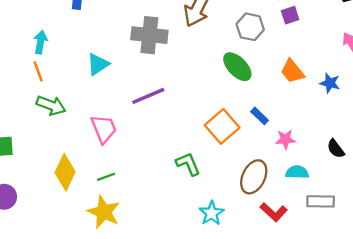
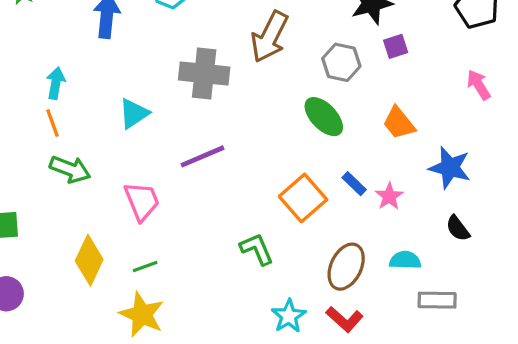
blue star: (330, 83) -> (450, 168), moved, size x1.5
pink star: (285, 139) -> (389, 196), moved, turned -30
red L-shape: (274, 212) -> (345, 319), moved

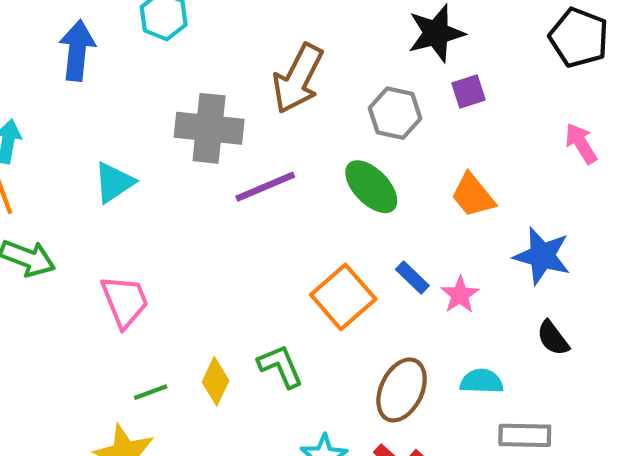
purple line: (203, 156) -> (265, 187), moved
yellow diamond: (89, 260) -> (216, 381), moved, size x0.7
green line: (145, 267) -> (151, 392), moved

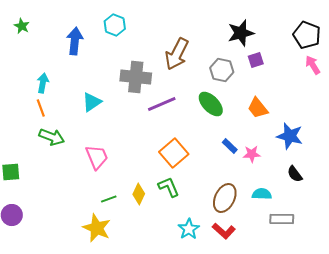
pink arrow: (581, 143) -> (313, 65), moved
pink star: (460, 295) -> (252, 154), turned 30
orange square: (343, 297) -> (174, 153), moved

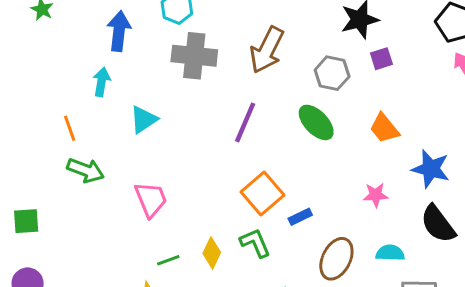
gray cross: (136, 77) -> (194, 56), moved
cyan arrow: (43, 83) -> (102, 82), moved
purple line: (162, 104) -> (245, 122), turned -44
blue rectangle: (230, 146) -> (300, 217), moved, turned -70
black semicircle: (295, 174) -> (438, 224), size x1.6

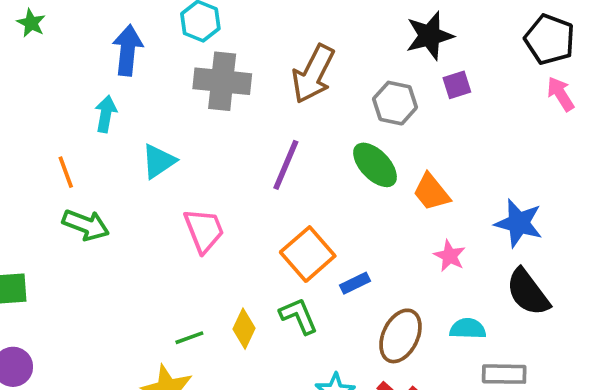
orange trapezoid: (384, 128) -> (431, 192), moved
pink star: (376, 195) -> (450, 256), turned 30
pink trapezoid: (151, 199) -> (204, 230), moved

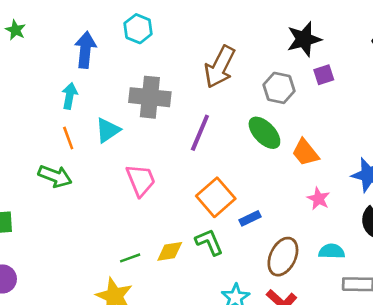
gray cross: (222, 81) -> (150, 97), moved
orange line: (66, 172) -> (68, 138), moved
yellow diamond: (244, 329) -> (170, 251), turned 56

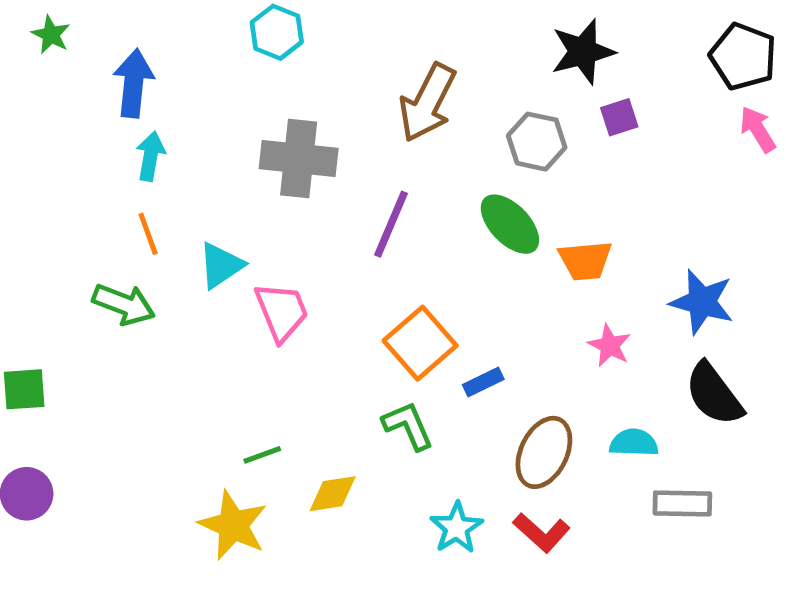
blue arrow: (85, 50) -> (133, 83), moved
cyan triangle: (108, 130) -> (221, 265), moved
orange trapezoid: (305, 153) -> (585, 261), turned -56
yellow diamond: (170, 251) -> (333, 494), moved

